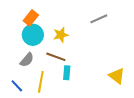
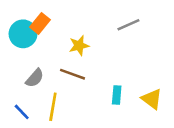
cyan circle: (33, 35) -> (23, 34), moved
cyan rectangle: (67, 73) -> (117, 95), moved

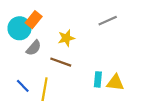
gray semicircle: (35, 78) -> (34, 48), moved
yellow triangle: (152, 99) -> (115, 83), moved, turned -30
blue line: (22, 112) -> (23, 86), moved

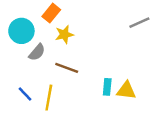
orange rectangle: (34, 20) -> (51, 13), moved
gray line: (108, 21) -> (139, 23), moved
yellow star: (66, 38) -> (64, 34), moved

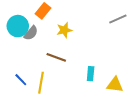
yellow star: (64, 34) -> (64, 30), moved
gray semicircle: (37, 52) -> (31, 33), moved
yellow triangle: (126, 90) -> (115, 85), moved

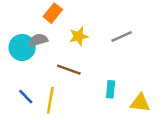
gray line: (118, 19) -> (122, 36), moved
cyan circle: (18, 26) -> (22, 47), moved
gray semicircle: (31, 33) -> (38, 40), turned -147

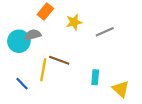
yellow star: (79, 36) -> (74, 22), moved
yellow line: (50, 100) -> (43, 70), moved
yellow triangle: (140, 103) -> (121, 89), turned 36

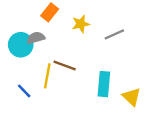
cyan rectangle: (95, 77) -> (104, 84), size x1.5

